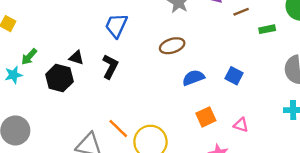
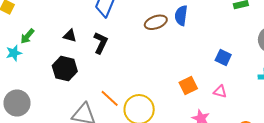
blue square: (234, 76) -> (223, 58), moved
black hexagon: (59, 78) -> (65, 69), moved
blue semicircle: (193, 78) -> (181, 16), moved, turned -60

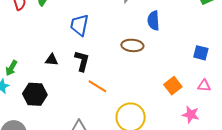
brown ellipse: (156, 22) -> (132, 45), moved, turned 35
black hexagon: (65, 69) -> (35, 94), moved
orange line: (110, 98) -> (97, 86), moved

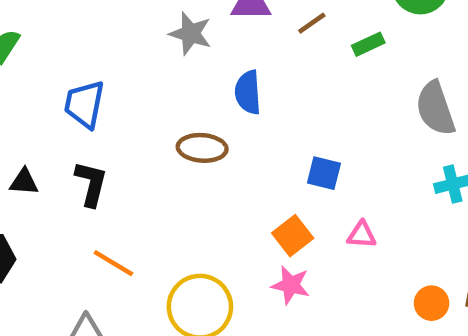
blue square: (201, 53) -> (324, 173), moved
orange line: (97, 86) -> (113, 263), moved
pink star: (191, 115) -> (291, 285), moved

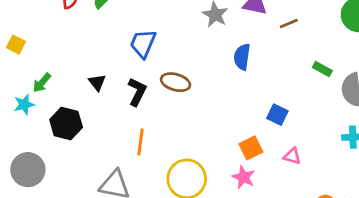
green rectangle: (368, 44) -> (322, 69), moved, turned 42
brown ellipse: (202, 148) -> (176, 82), moved
black triangle: (24, 182) -> (97, 82), turned 36
orange line: (113, 263) -> (140, 142), turned 55

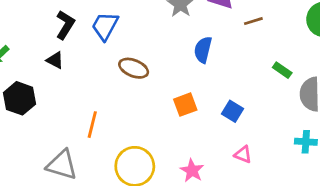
black triangle: (97, 82) -> (55, 60), turned -30
black L-shape: (137, 92) -> (65, 25), moved
orange square: (251, 148) -> (185, 105), moved

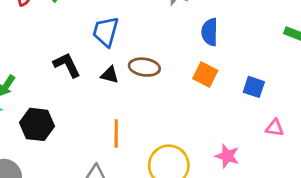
black L-shape: (65, 25) -> (67, 65), moved, turned -44
black triangle: (55, 60) -> (110, 75), moved
orange square: (185, 105) -> (205, 75), moved, turned -30

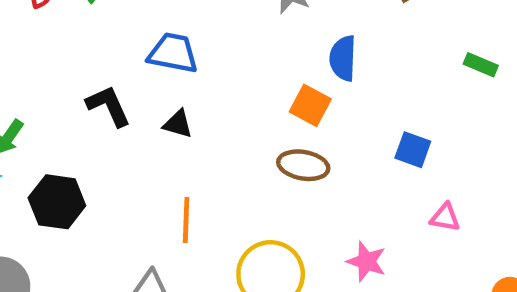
blue trapezoid: (106, 32) -> (173, 53), turned 84
brown ellipse: (144, 67) -> (303, 165), moved
orange square: (205, 75) -> (310, 105), moved

